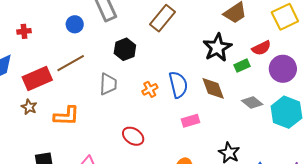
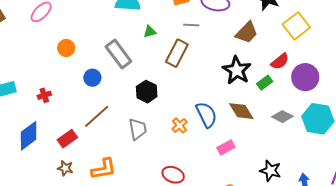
red rectangle: (37, 79) -> (67, 139), size x0.7

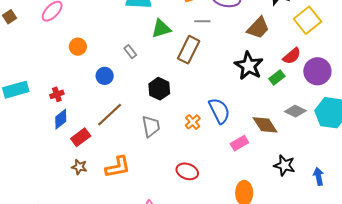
green triangle: (150, 32) -> (161, 29), size x1.5
gray rectangle: (118, 54) -> (130, 52), size x0.5
brown diamond: (241, 111) -> (265, 125), moved
blue diamond: (29, 136) -> (61, 119), moved, size x0.7

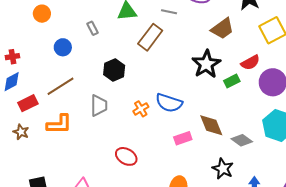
blue semicircle: (219, 111) -> (169, 103), turned 124
gray diamond: (295, 111) -> (242, 140), moved
orange L-shape: (118, 167) -> (59, 124), moved

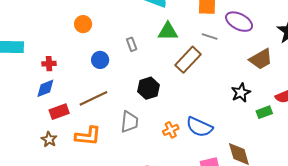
black star: (206, 64) -> (241, 93), size x0.7

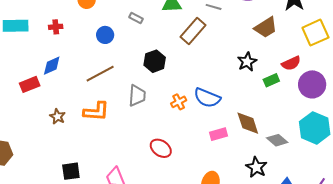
gray rectangle: (132, 44) -> (136, 18), turned -40
red cross: (49, 64) -> (56, 27), moved
red rectangle: (59, 112) -> (30, 84), moved

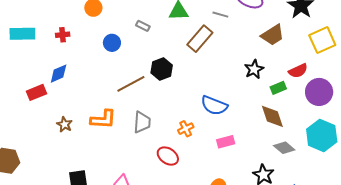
brown line: (100, 74) -> (131, 84), moved
gray trapezoid: (137, 96) -> (142, 122), moved
orange cross: (179, 102) -> (186, 129), moved
brown diamond: (248, 123) -> (272, 116), moved

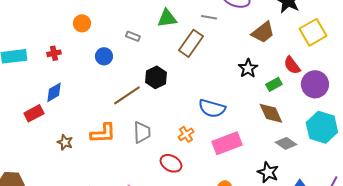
red semicircle: (298, 71) -> (292, 65), turned 84
pink rectangle: (226, 142) -> (227, 143), size x1.6

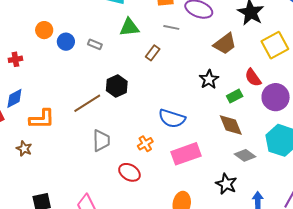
brown rectangle: (191, 43) -> (153, 53), size x0.6
blue circle: (104, 56) -> (66, 42), moved
orange L-shape: (103, 133) -> (42, 119), moved

